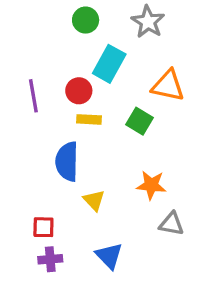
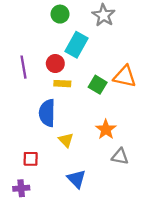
orange triangle: (168, 86) -> (125, 76), moved
orange star: (151, 185) -> (106, 129), turned 30
purple cross: (50, 259) -> (21, 188), moved

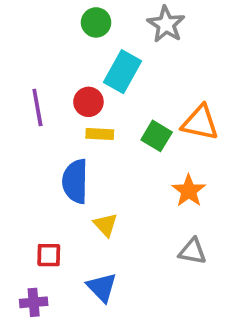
orange star: (106, 129) -> (189, 191), moved
blue triangle: (76, 179) -> (102, 287), moved

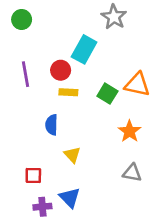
green circle: (96, 22) -> (22, 19), moved
blue semicircle: (75, 181) -> (52, 125), size x0.7
purple cross: (34, 302) -> (42, 207), moved

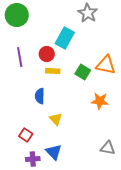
green circle: (22, 19) -> (17, 15), size x1.5
orange star: (130, 131) -> (100, 101), turned -30
gray triangle: (132, 173) -> (108, 148), moved
red square: (33, 176) -> (26, 135), turned 32

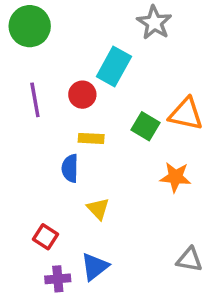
yellow rectangle: (53, 71) -> (91, 138), moved
blue triangle: (54, 152) -> (95, 267), turned 36

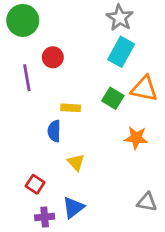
cyan rectangle: (114, 67) -> (121, 52), moved
red circle: (82, 95) -> (53, 57), moved

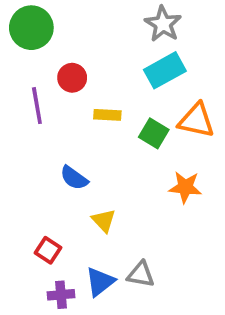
cyan rectangle: (121, 52) -> (165, 70), turned 32
yellow rectangle: (71, 108) -> (107, 115), moved
blue semicircle: (54, 131) -> (74, 178), turned -55
gray triangle: (147, 202) -> (141, 274), moved

